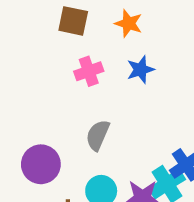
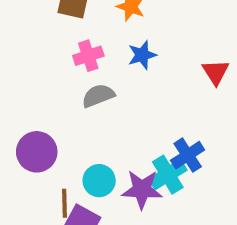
gray semicircle: (98, 135) -> (98, 96), moved, turned 44

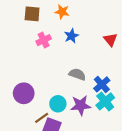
gray semicircle: (98, 96) -> (77, 74), moved, turned 49
cyan cross: (168, 175) -> (105, 101), moved
brown line: (65, 203) -> (42, 118), turned 64

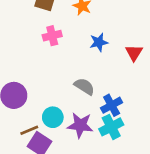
blue star: (71, 36) -> (99, 42), moved

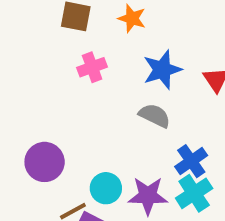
blue star: (99, 42) -> (162, 70), size x1.4
gray semicircle: (84, 86) -> (155, 116), moved

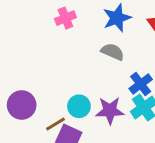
purple circle: (45, 162) -> (22, 105), moved

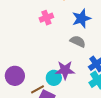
purple star: (110, 111) -> (65, 70), moved

